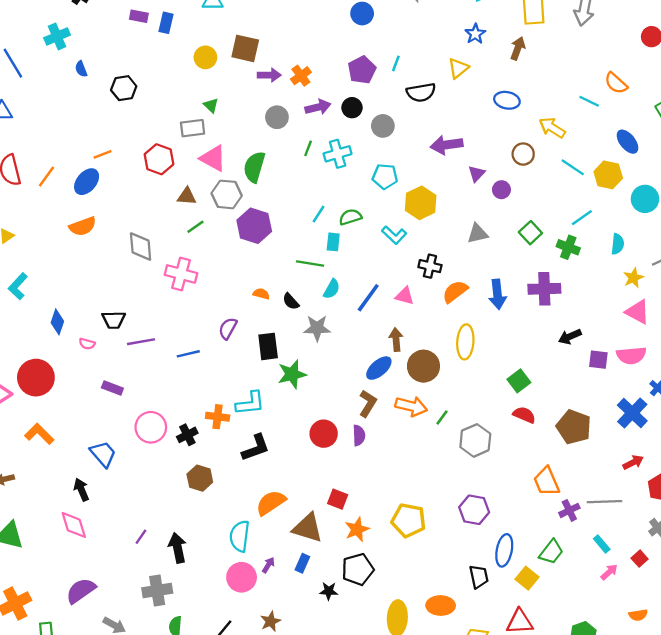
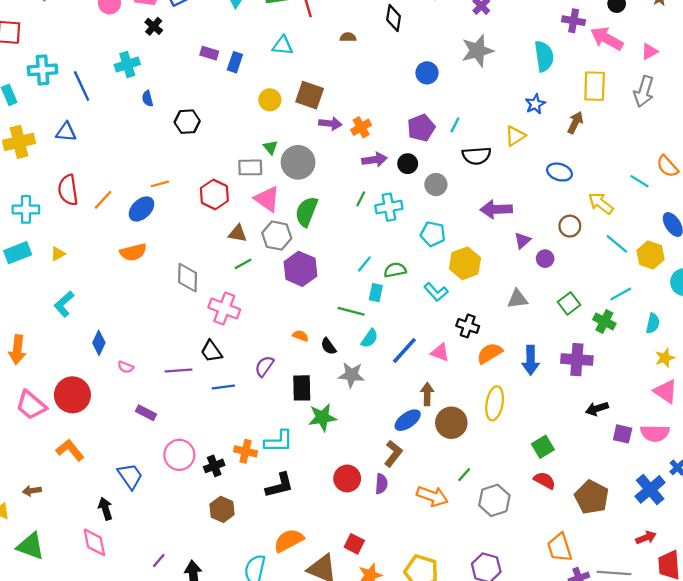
gray circle: (277, 117) -> (298, 162), moved, size x1.5
black trapezoid: (114, 320) -> (211, 351), moved, turned 50
orange arrow: (411, 406) -> (432, 496), moved

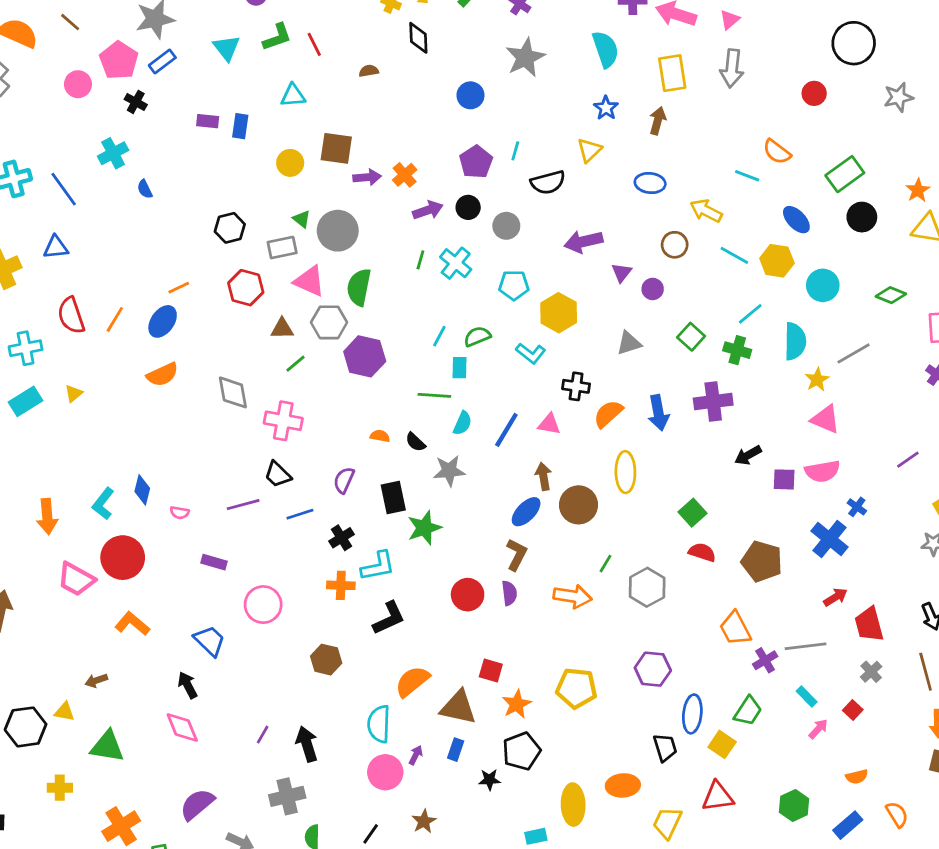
black hexagon: (187, 122) -> (230, 228), moved
cyan cross: (389, 207) -> (456, 263), turned -30
cyan L-shape: (64, 304) -> (103, 504), moved
cyan semicircle: (653, 323) -> (795, 341), size x1.5
black cross: (214, 466) -> (341, 538), moved

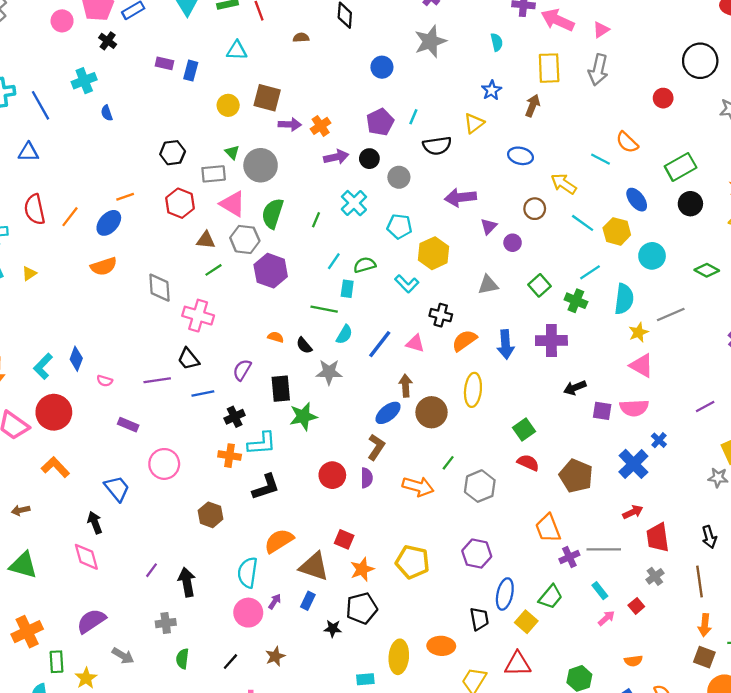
cyan semicircle: (605, 49) -> (497, 42), size x0.6
green line: (420, 260) -> (316, 220), moved
gray cross: (287, 796) -> (166, 623), size x0.7

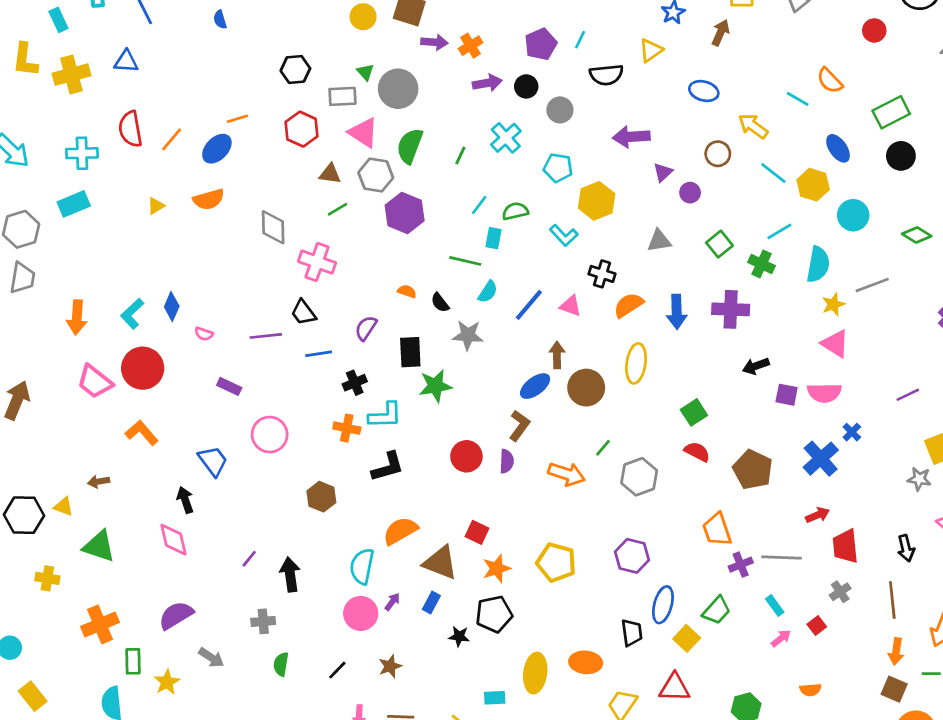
yellow triangle: (29, 273) -> (156, 206), moved

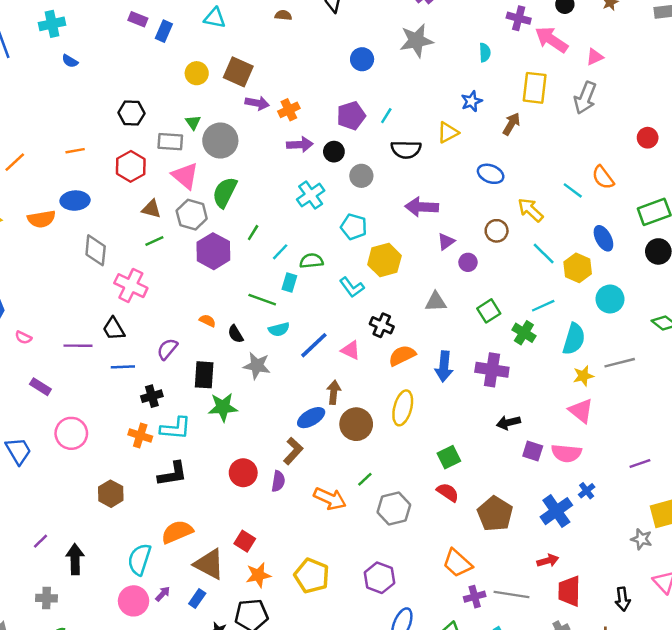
blue semicircle: (220, 19) -> (70, 61), turned -49
blue ellipse: (217, 149) -> (75, 201), moved, turned 36
green line: (460, 156) -> (253, 233), moved
cyan semicircle: (488, 292) -> (279, 329), turned 36
orange trapezoid: (717, 530) -> (457, 563), turned -36

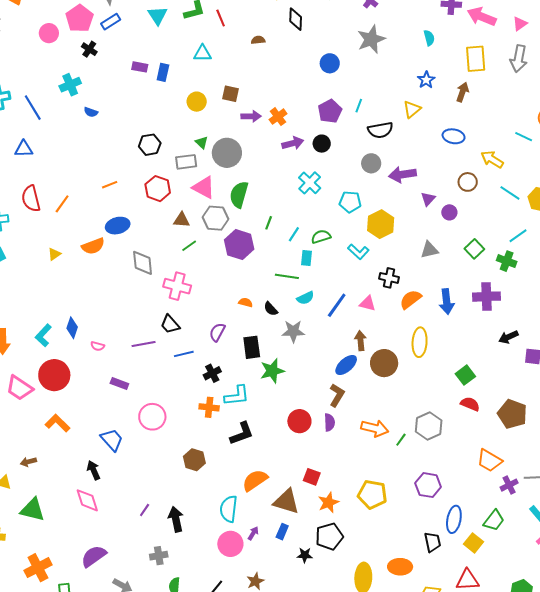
brown square: (238, 72) -> (230, 94), size x0.7
gray circle: (361, 176) -> (371, 163), moved
green line: (365, 479) -> (401, 440), moved

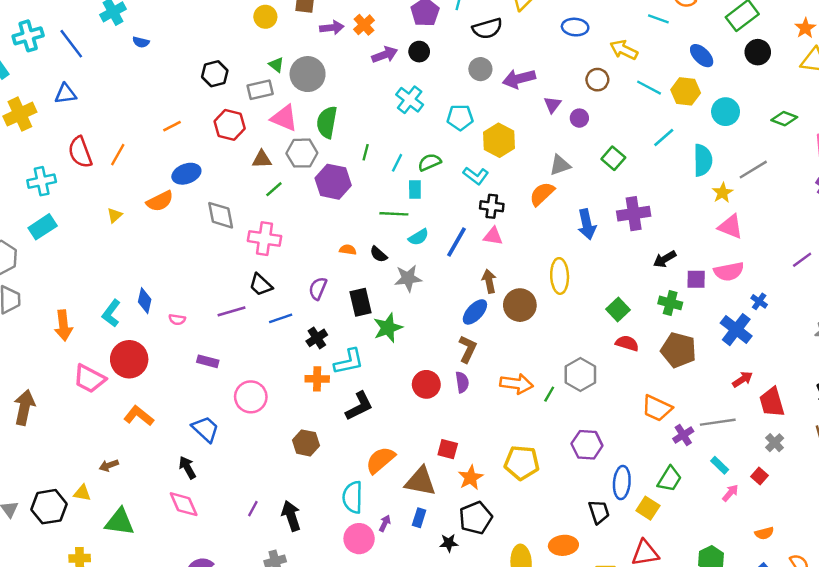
green cross: (507, 261) -> (670, 303), moved
black cross: (389, 278) -> (492, 206), moved
orange semicircle: (411, 299) -> (542, 194), moved

